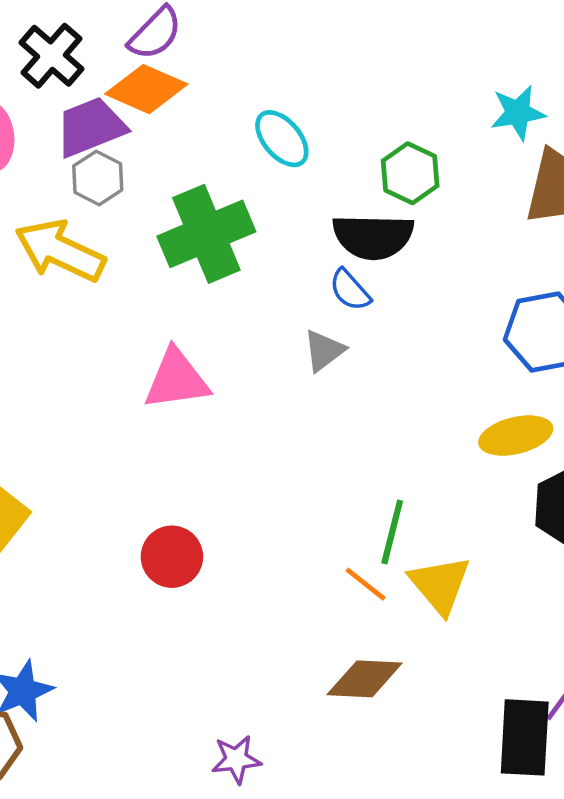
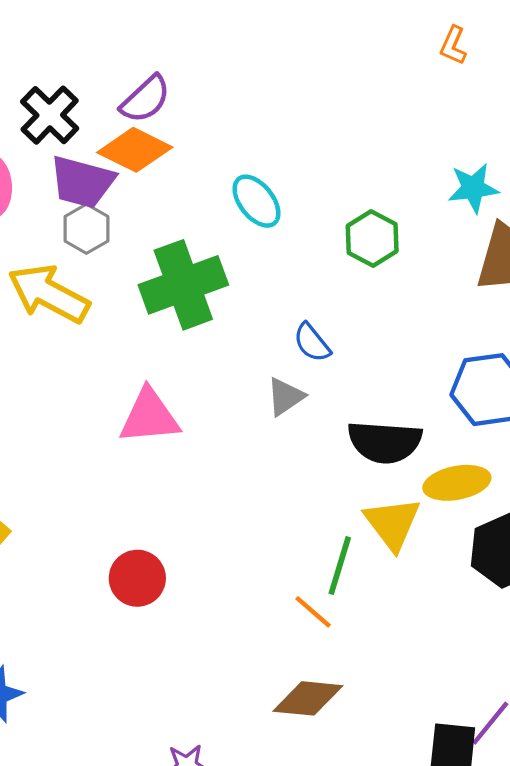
purple trapezoid: (91, 127) -> (82, 182), turned -146
black semicircle: (373, 237) -> (385, 442), moved
yellow triangle: (440, 585) -> (392, 523), moved

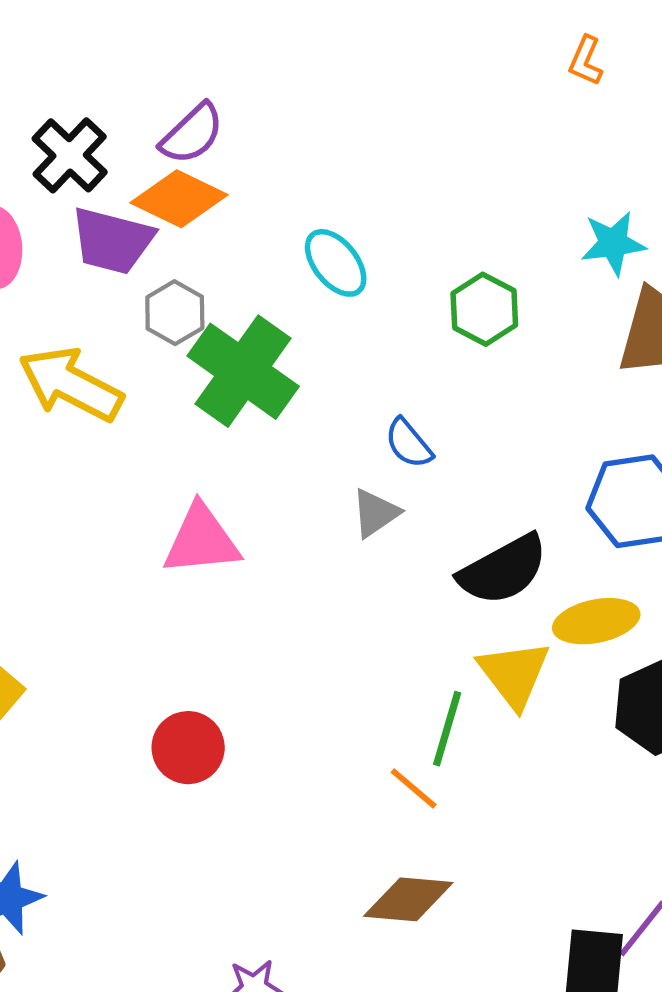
gray hexagon: (86, 229) -> (175, 313), moved
green cross: (183, 285) -> (243, 371), turned -34
black semicircle: (385, 442) -> (503, 570), turned -32

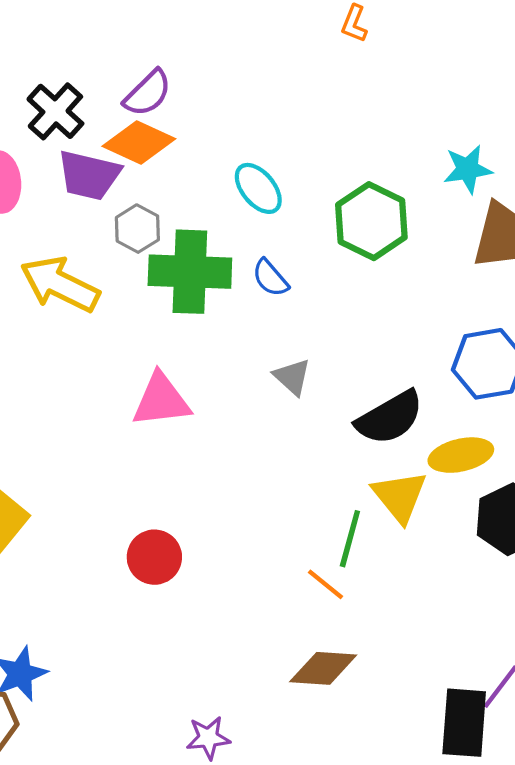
orange L-shape: (586, 61) -> (354, 24), moved
green hexagon: (484, 309) -> (371, 221), size x1.4
green cross: (243, 371) -> (190, 272), turned -32
blue semicircle: (409, 443) -> (270, 278), moved
gray triangle: (375, 513) -> (292, 377), turned -42

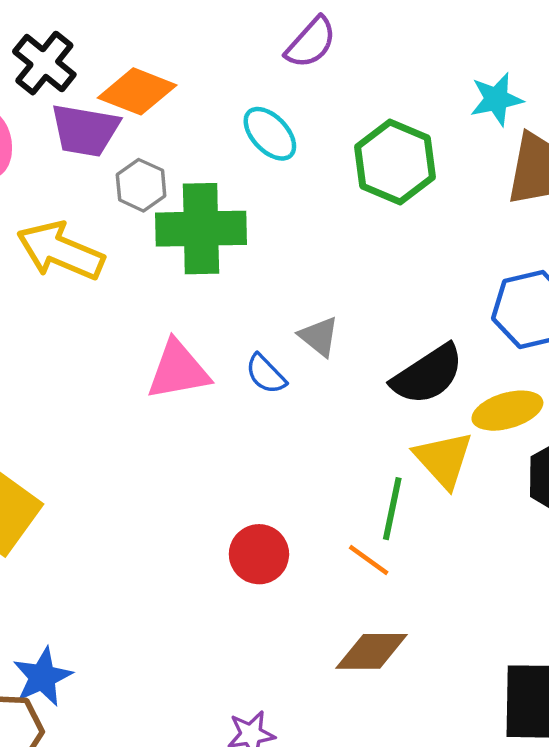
purple semicircle: (148, 93) -> (311, 43), moved
blue semicircle: (270, 278) -> (266, 374), moved
red circle: (154, 557) -> (259, 554), moved

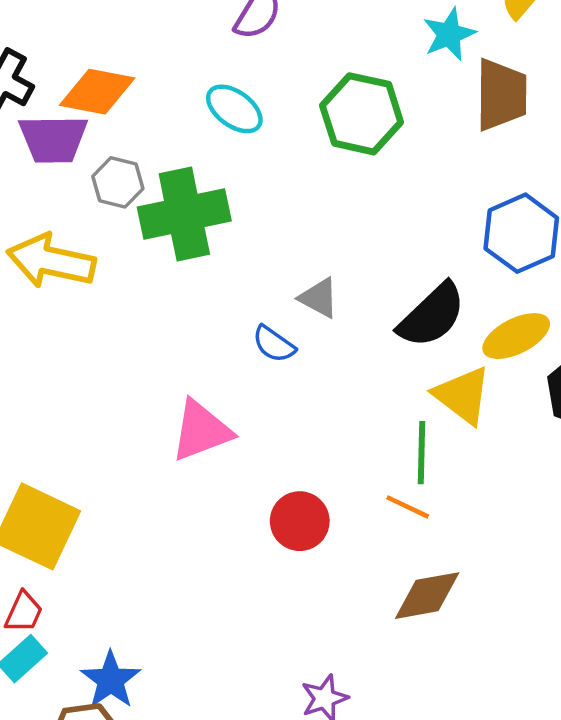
pink triangle: (178, 370) -> (201, 431), moved

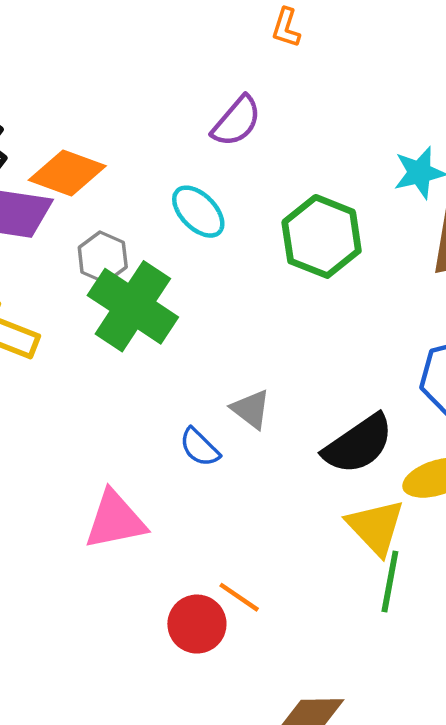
gray hexagon: (118, 182) -> (103, 257), moved
green cross: (184, 214) -> (133, 306), turned 36
green line: (421, 453) -> (390, 582), moved
orange line: (408, 507) -> (239, 597), moved

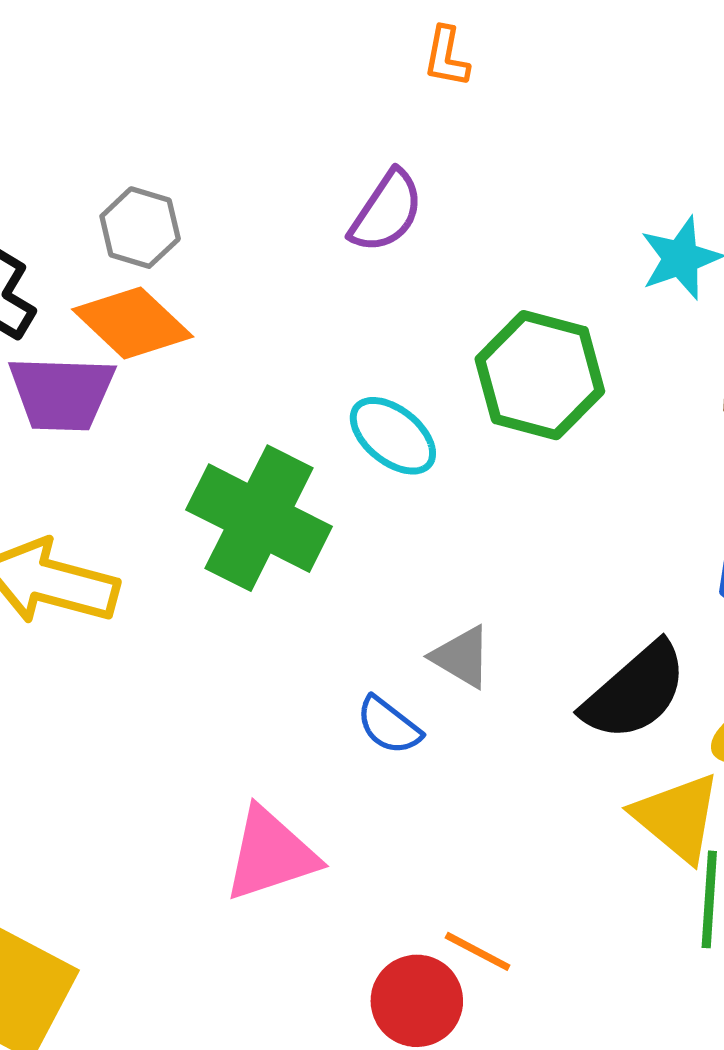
orange diamond: (67, 173) -> (133, 323), turned 30
cyan ellipse: (198, 212) -> (393, 436), moved
gray hexagon: (103, 257) -> (140, 228), moved

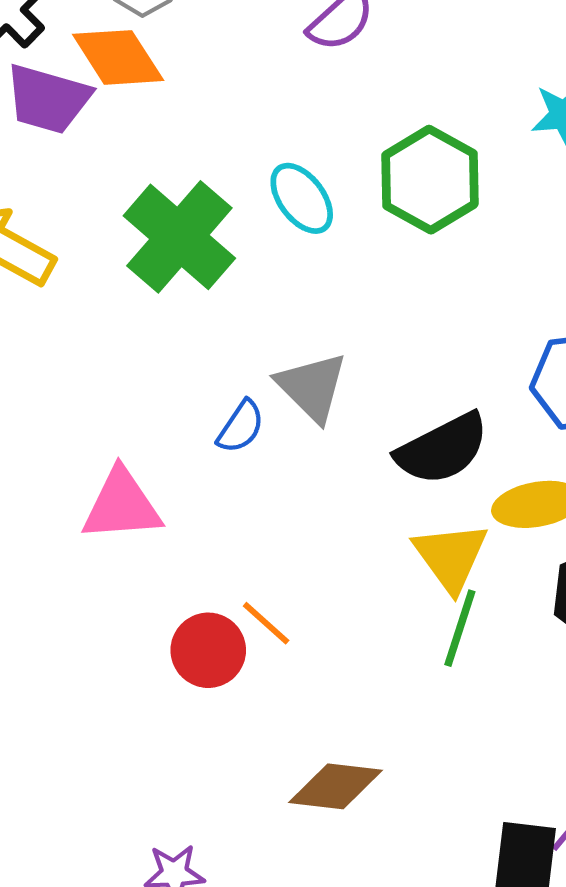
gray triangle: (462, 657) -> (312, 387), size x1.4
blue semicircle: (389, 725) -> (241, 427), turned -108

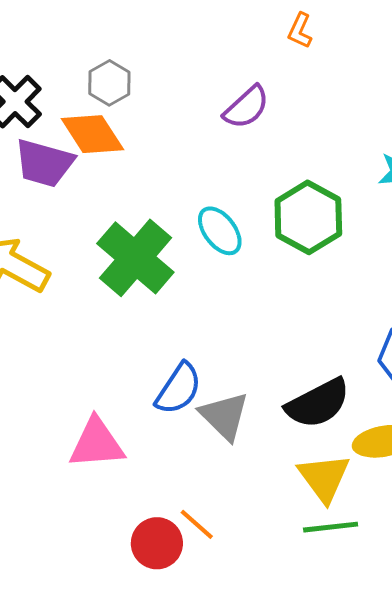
gray triangle: (312, 387) -> (224, 416), moved
blue semicircle: (241, 427) -> (179, 389), size x1.4
green line: (460, 628) -> (331, 527), turned 66

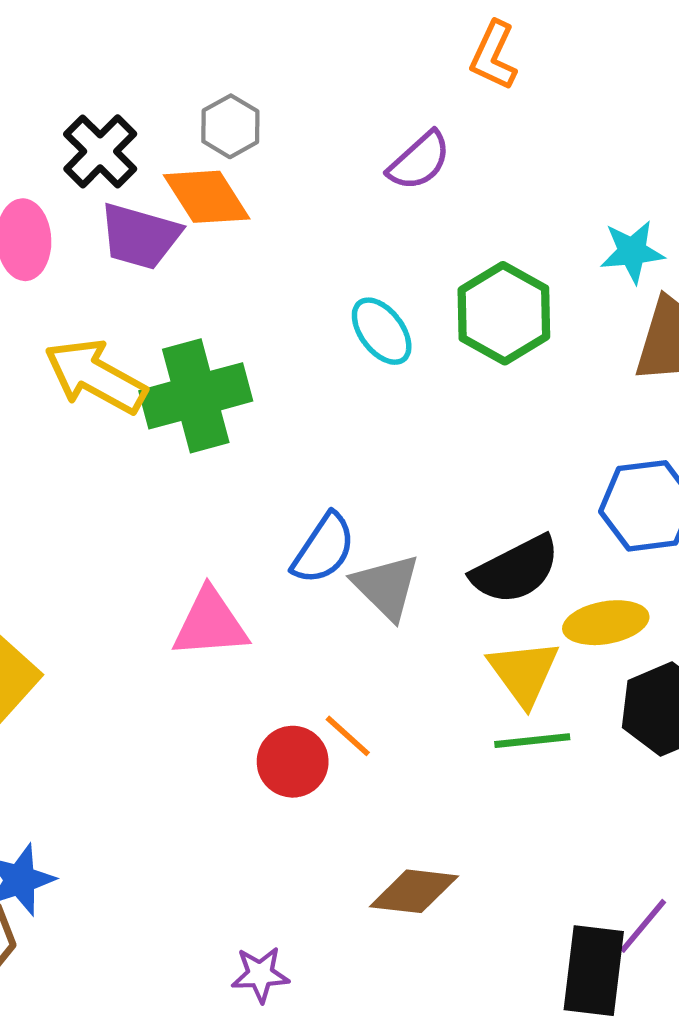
orange L-shape: (300, 31) -> (494, 56), size x1.4
green cross: (135, 258) -> (196, 396), moved, turned 34

